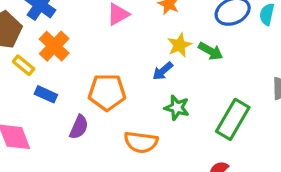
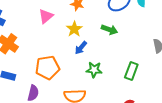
yellow star: (179, 45) -> (74, 29), moved
green rectangle: (233, 119) -> (131, 71), size x0.7

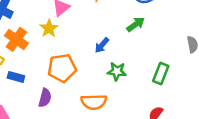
yellow star: (74, 29) -> (49, 28), moved
green arrow: (109, 30) -> (136, 24), turned -56

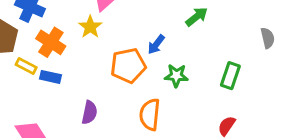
orange pentagon: (62, 68) -> (128, 66), moved
blue rectangle: (16, 77) -> (51, 77), moved
orange semicircle: (94, 102) -> (150, 114), turned 100

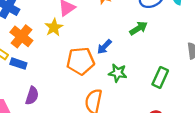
purple semicircle: (89, 112) -> (32, 96), moved

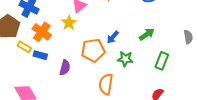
green arrow: (138, 28) -> (147, 34), moved
purple semicircle: (32, 96) -> (65, 68), moved

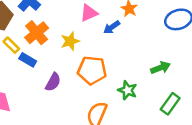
yellow star: (69, 23) -> (70, 41), moved
blue arrow: (113, 37) -> (112, 27), moved

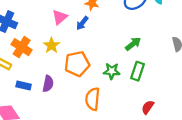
blue rectangle: (28, 60) -> (24, 86), moved
green rectangle: (170, 104) -> (138, 71), moved

